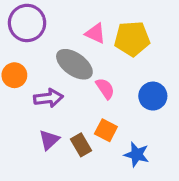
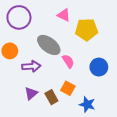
pink triangle: (95, 33) -> (64, 15), moved

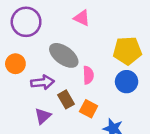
yellow pentagon: (87, 30) -> (127, 51), moved
pink semicircle: (68, 61) -> (88, 75), turned 32
brown rectangle: (51, 97) -> (66, 99), moved

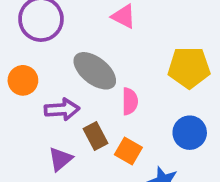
blue circle: (127, 82) -> (190, 133), moved

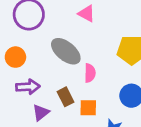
purple arrow: (62, 109) -> (28, 87), moved
orange square: (128, 151) -> (88, 108), turned -30

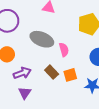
purple triangle: (41, 113) -> (25, 93), moved

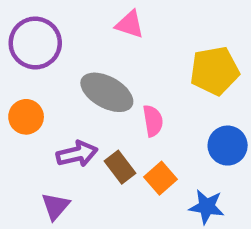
purple arrow: (22, 73) -> (77, 154), moved
orange square: (70, 75) -> (161, 178), turned -32

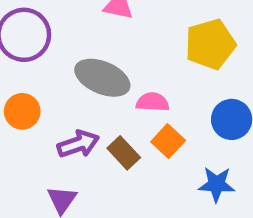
pink semicircle: (153, 121) -> (153, 102), turned -72
orange square: (161, 178) -> (168, 141), moved

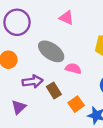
orange square: (168, 141) -> (76, 104), moved

